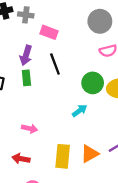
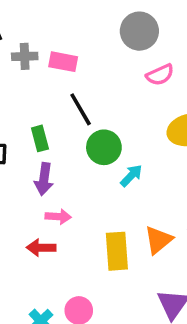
gray cross: (26, 15) -> (25, 56), moved
purple arrow: (26, 55) -> (44, 179), moved
green circle: (93, 83) -> (104, 147), moved
red arrow: (21, 159) -> (41, 248), moved

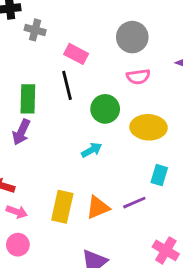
pink rectangle: (63, 62) -> (76, 54), moved
green rectangle: (40, 138) -> (28, 99), size x1.4
green circle: (104, 147) -> (105, 109), moved
pink arrow: (58, 217) -> (17, 212), moved

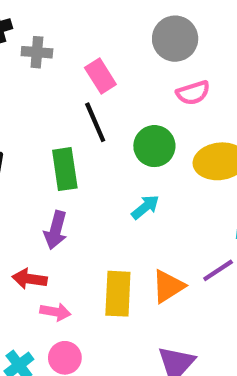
pink rectangle: (76, 54) -> (100, 76), turned 40
green rectangle: (28, 99) -> (65, 169), moved
purple arrow: (21, 132) -> (56, 230), moved

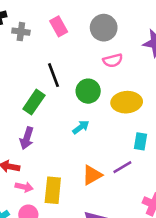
pink rectangle: (100, 76) -> (59, 26), moved
green rectangle: (65, 169) -> (34, 102), turned 40
yellow rectangle: (118, 294) -> (53, 190), moved

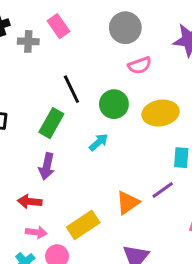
pink rectangle: (59, 26) -> (58, 26), moved
cyan arrow: (81, 127) -> (99, 142), moved
pink arrow: (24, 187) -> (36, 232), moved
yellow rectangle: (53, 190) -> (83, 225), turned 56

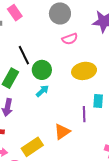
green circle: (114, 104) -> (42, 70), moved
purple line: (163, 190) -> (84, 114), moved, turned -56

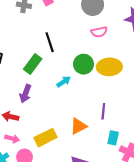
green circle: (42, 70) -> (84, 64), moved
cyan rectangle: (98, 101) -> (113, 138), moved

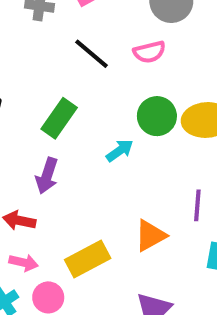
pink semicircle: (99, 32) -> (149, 52), moved
black line: (50, 42) -> (92, 54), moved, turned -30

